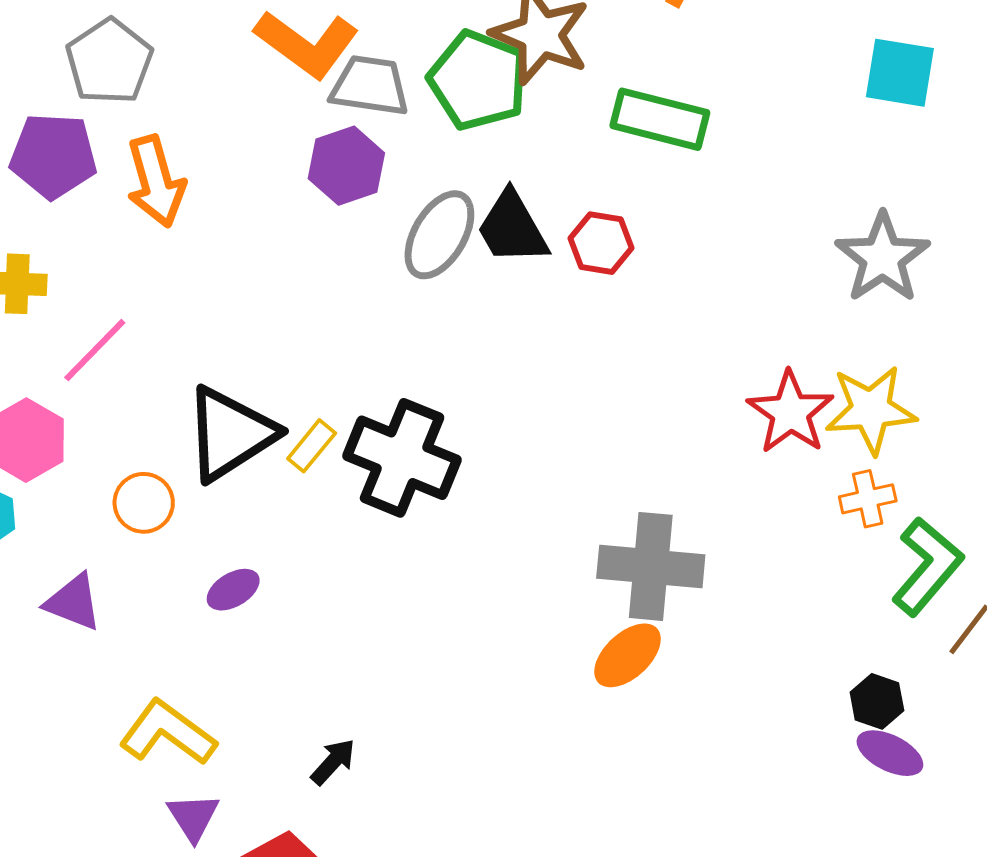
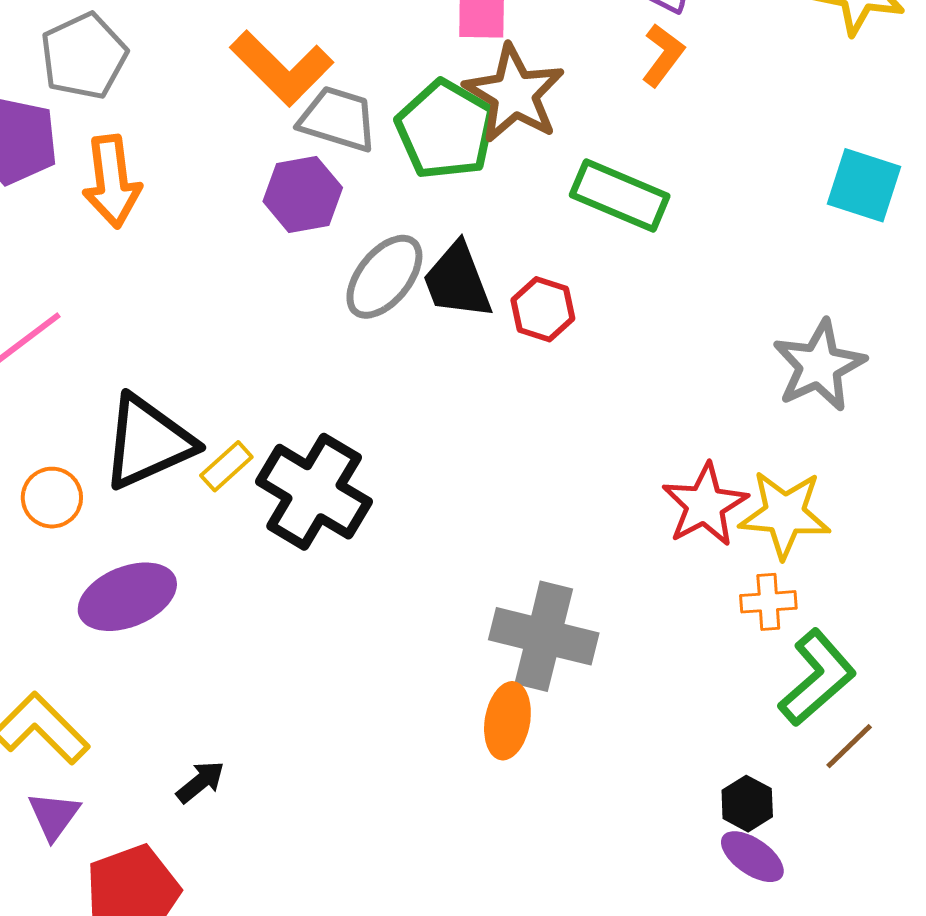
purple ellipse: (233, 590) -> (127, 597), size x1.8
orange ellipse: (627, 655) -> (507, 721), turned -46

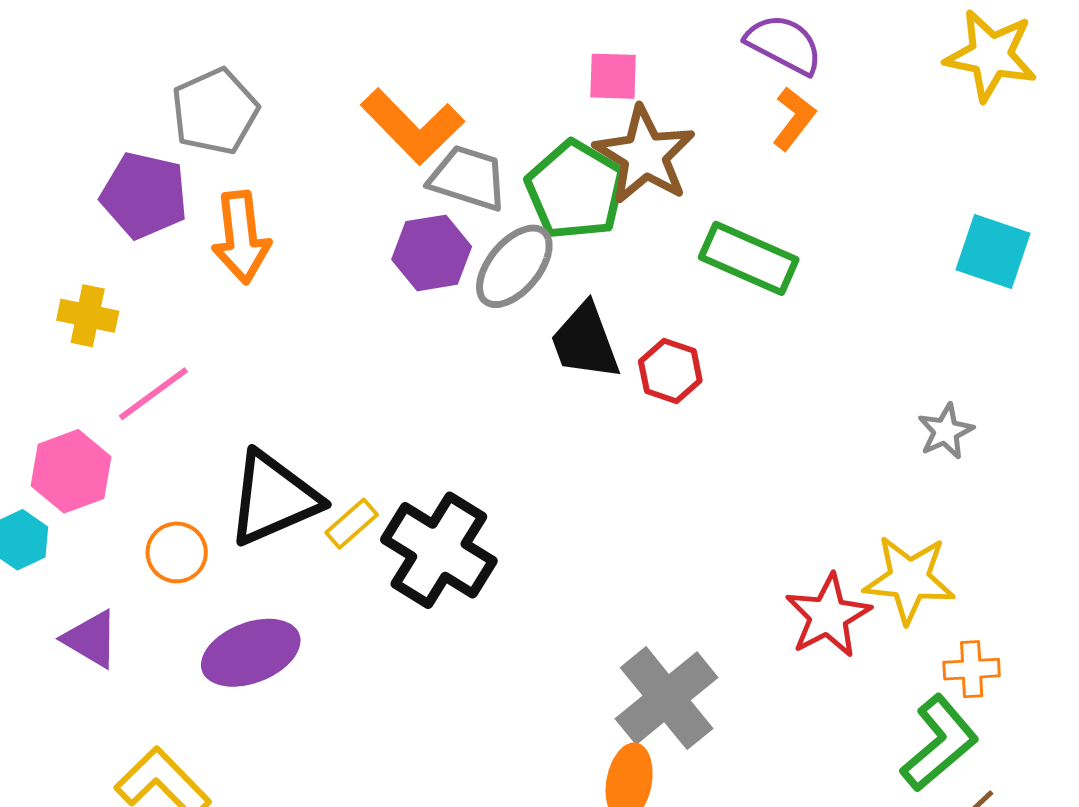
gray ellipse: (384, 277) -> (514, 266), moved
gray star: (819, 366) -> (946, 431), size x0.6
red star: (705, 505) -> (828, 616), moved
orange cross: (768, 602) -> (972, 669), moved
gray cross: (544, 636) -> (667, 698), turned 36

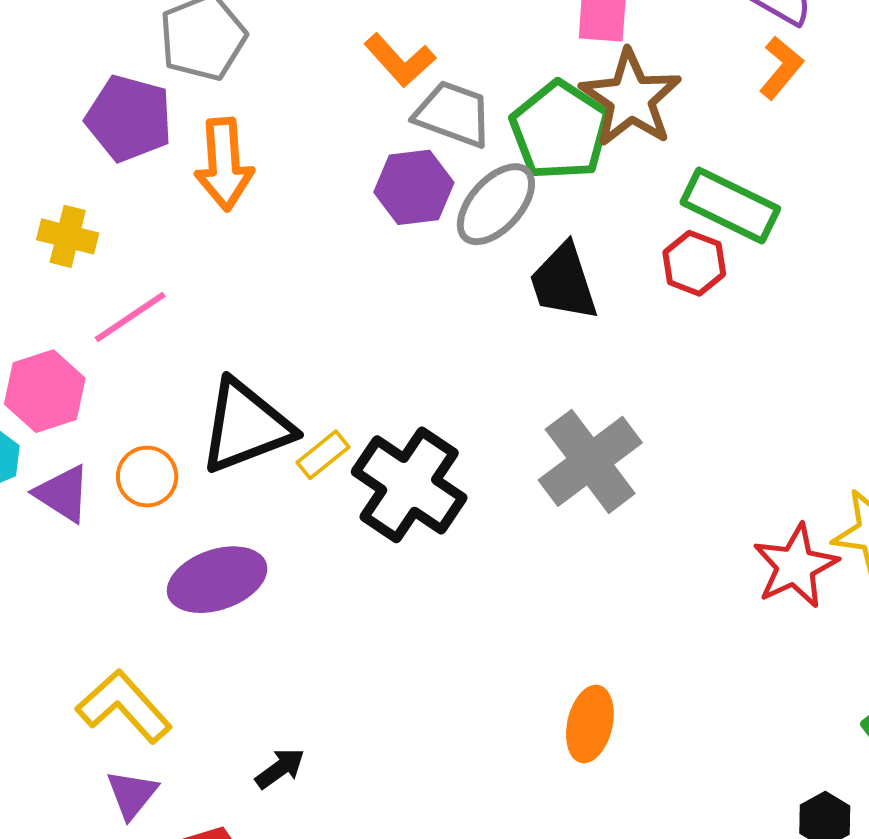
orange L-shape: (412, 126) -> (400, 60), size x0.7
red hexagon: (670, 371) -> (694, 263), moved
purple triangle: (91, 639) -> (63, 494), moved
gray cross: (667, 698) -> (590, 461), moved

